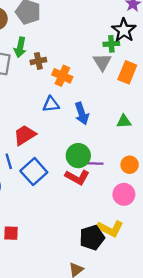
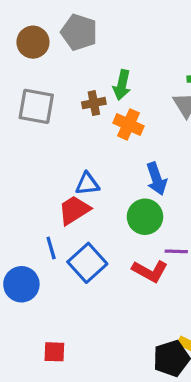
green arrow: (20, 47) -> (122, 85), moved
blue triangle: (51, 104) -> (87, 184), moved
green circle: (78, 156) -> (145, 217), moved

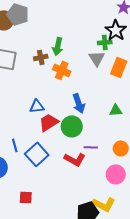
gray pentagon: (79, 32) -> (18, 14), moved
red trapezoid: (74, 210) -> (49, 122), moved
red square: (54, 352) -> (26, 197), moved

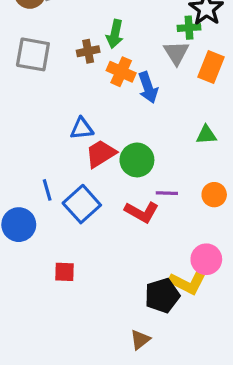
blue arrow: (79, 103) -> (148, 88), moved
pink circle: (116, 174) -> (206, 259), moved

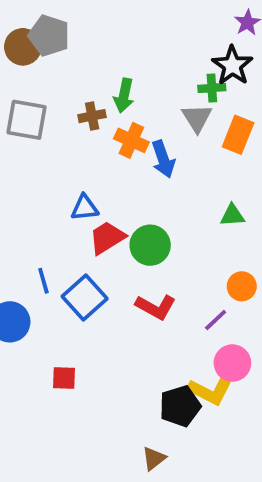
purple line: (167, 193) -> (216, 320), moved, turned -45

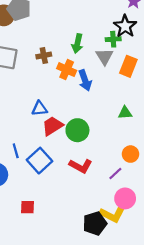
green arrow: (124, 95) -> (77, 44), moved

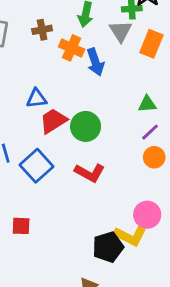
purple line: (115, 174) -> (150, 132), moved

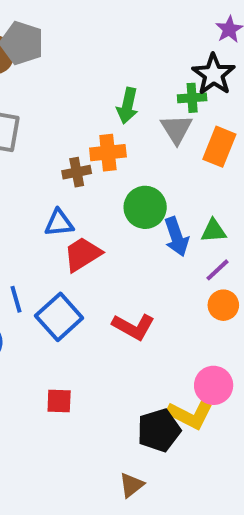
brown cross: (42, 30) -> (77, 172), moved
orange cross: (72, 48) -> (108, 153), turned -30
blue arrow: (95, 62) -> (176, 237), moved
green circle: (86, 126) -> (145, 207), moved
red square: (21, 226) -> (59, 401), moved

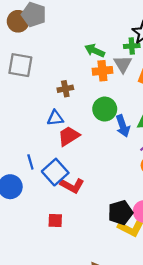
green arrow: (128, 106) -> (95, 51), turned 102
orange cross: (108, 153) -> (102, 71), moved
red L-shape: (133, 327) -> (72, 186), moved
black pentagon: (159, 430) -> (120, 213), moved

